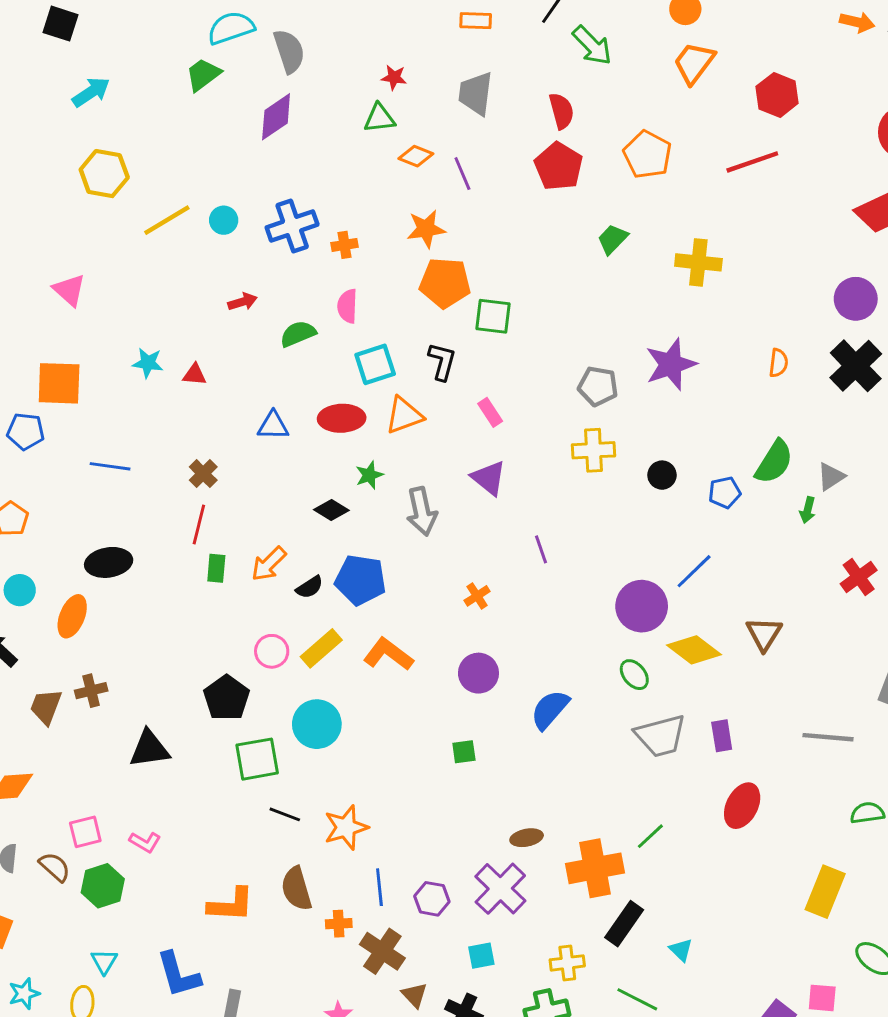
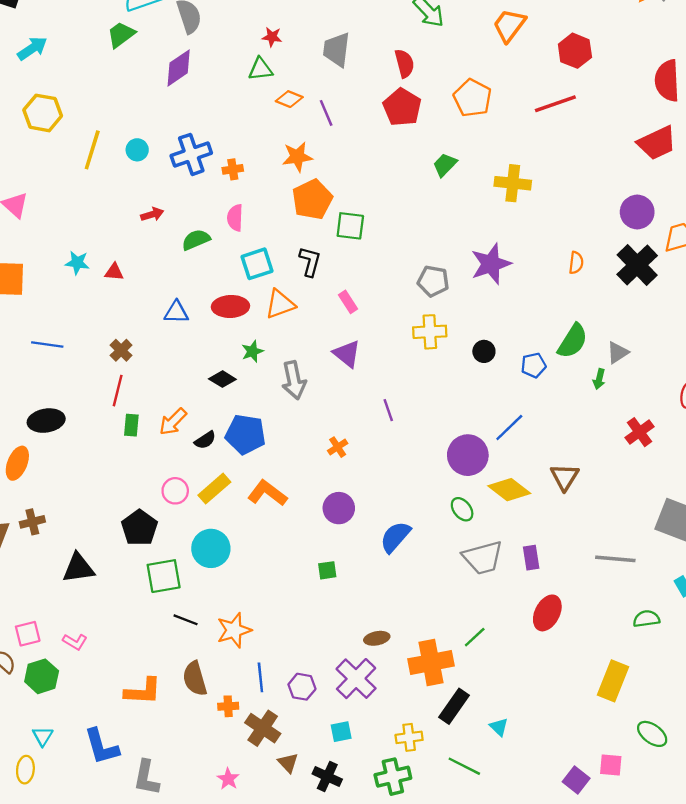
yellow line: (167, 220) -> (92, 150), turned -42
orange pentagon: (445, 283) -> (312, 199), turned -30

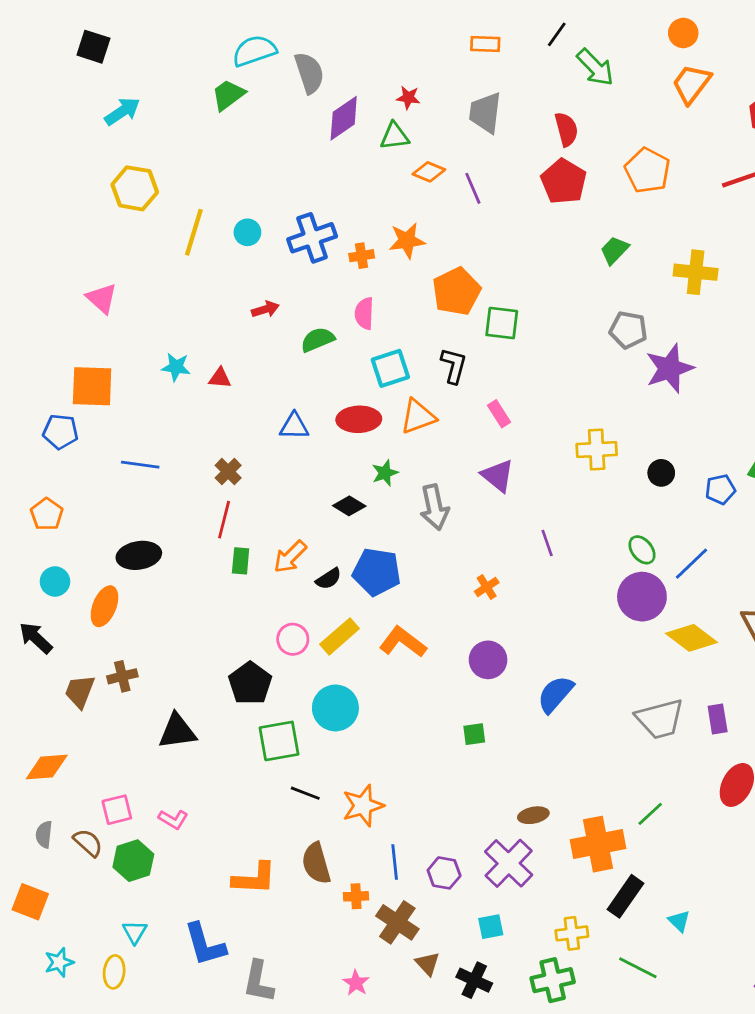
purple diamond: (179, 68) -> (344, 118), moved
orange star: (297, 157) -> (407, 241), moved
gray pentagon: (433, 281) -> (628, 330), moved
green ellipse: (462, 509) -> (642, 550), moved

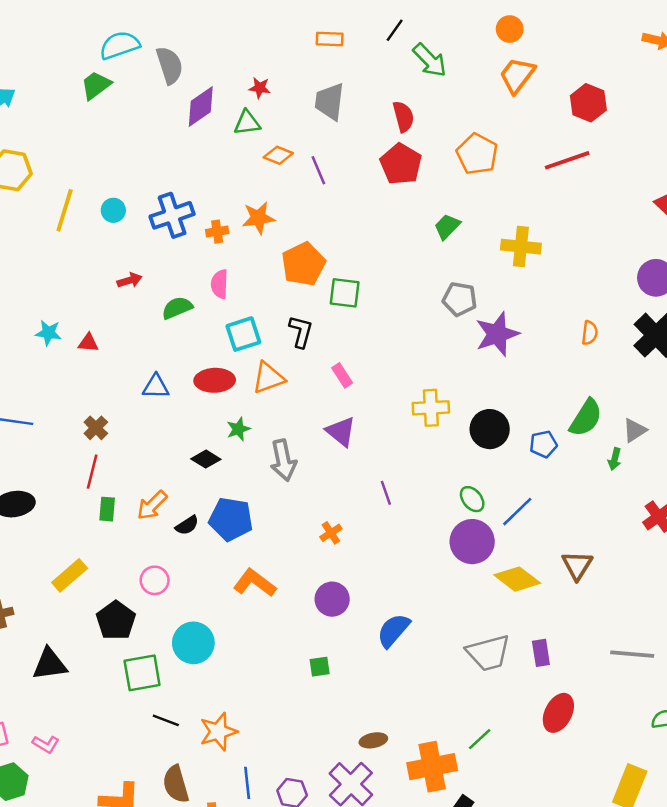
black circle: (661, 473) -> (490, 429), size x1.6
yellow rectangle: (340, 636) -> (70, 575), moved

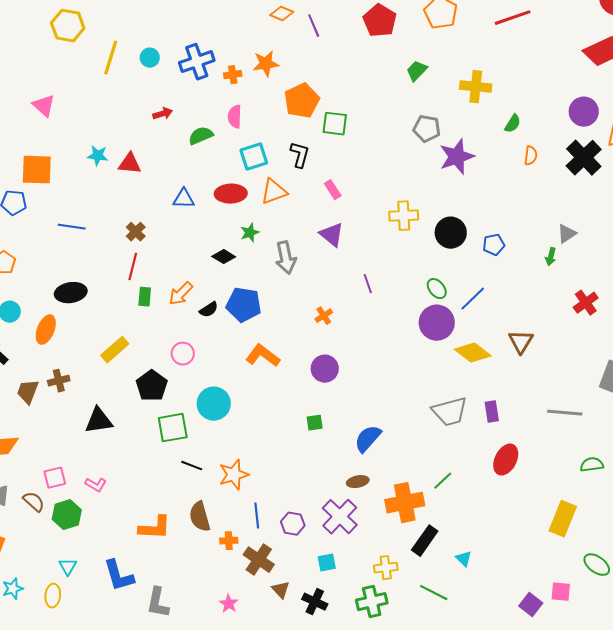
red triangle: (88, 343) -> (130, 164), size x1.4
green semicircle: (586, 418) -> (513, 124), moved, size x0.6
blue semicircle: (393, 630) -> (368, 439), moved

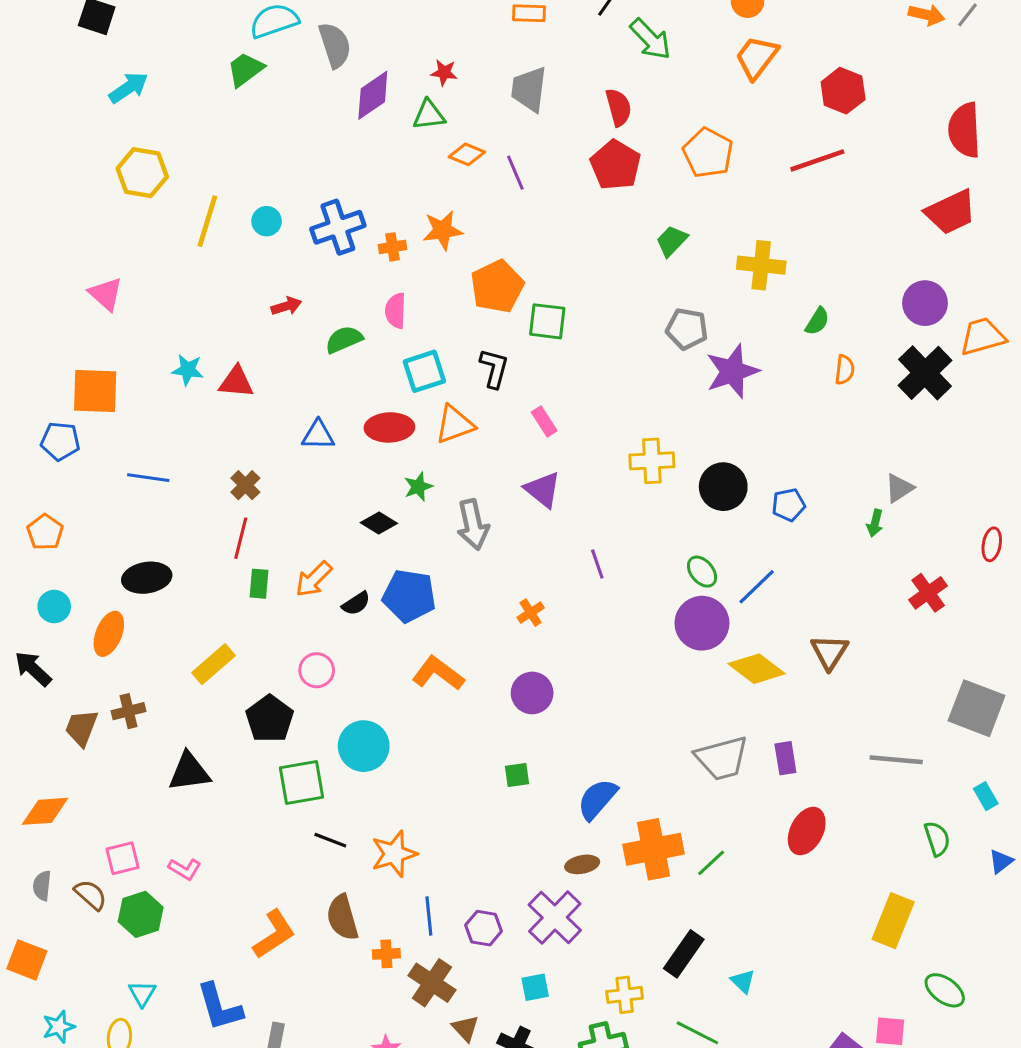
green semicircle: (592, 465) -> (937, 839), turned 80
orange cross: (405, 503) -> (653, 849), moved
orange L-shape: (155, 528) -> (274, 934), turned -36

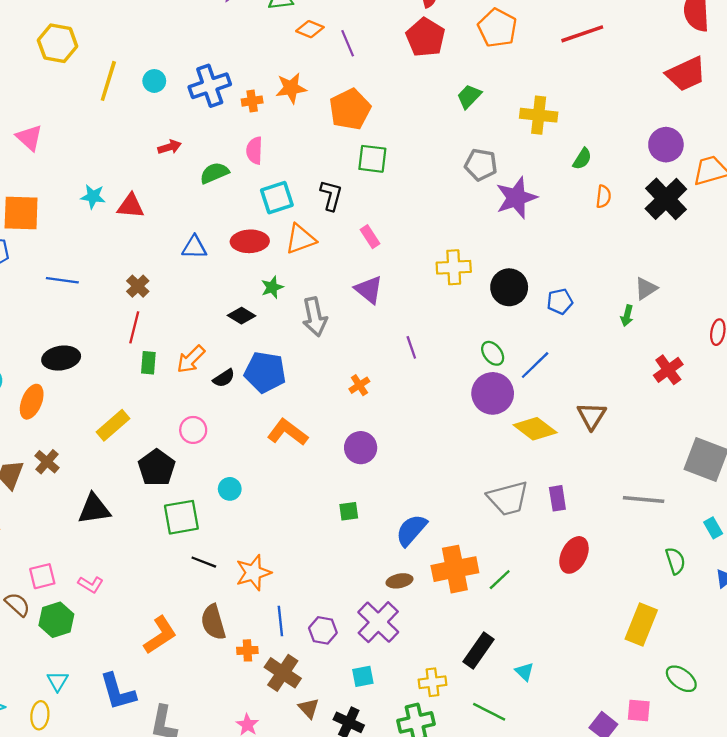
orange pentagon: (497, 286) -> (350, 109), moved
brown cross: (129, 711) -> (47, 462), turned -35
cyan circle: (364, 746) -> (230, 489), size x0.6

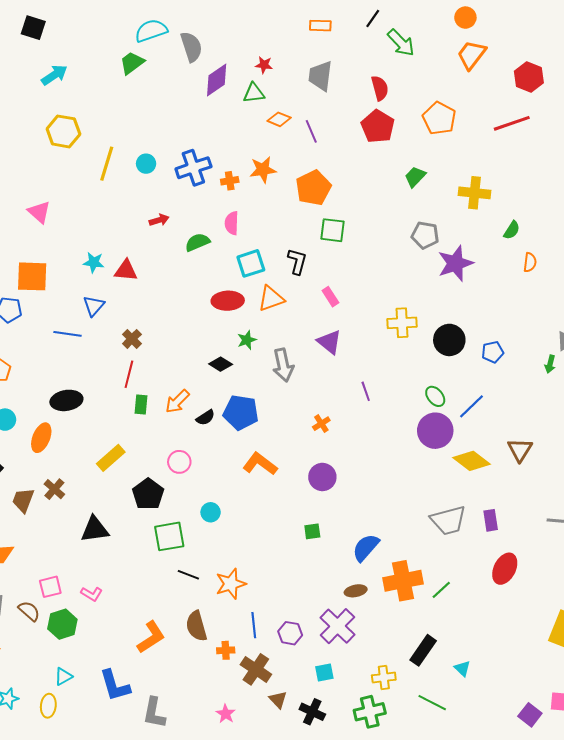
blue triangle: (194, 247) -> (94, 306), moved, turned -50
cyan triangle: (58, 681) -> (63, 677), turned 30

